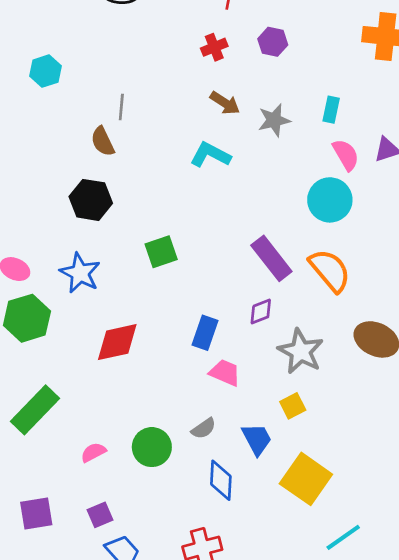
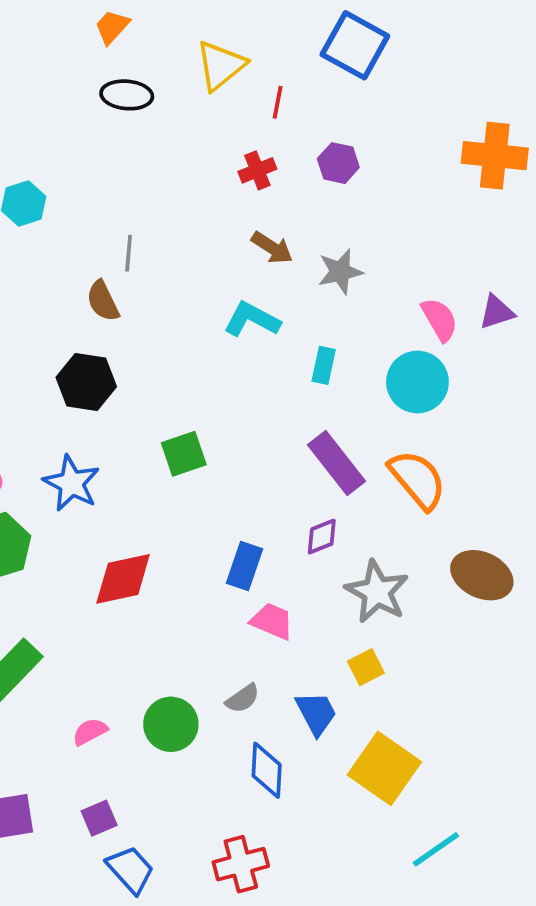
cyan rectangle: (331, 110) -> (324, 365), moved

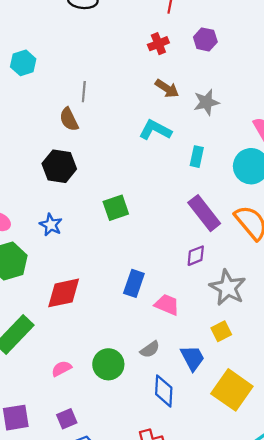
blue star: (72, 483) -> (51, 225), size x0.7
blue rectangle: (244, 566) -> (134, 283), moved
red diamond: (123, 579) -> (64, 293), moved

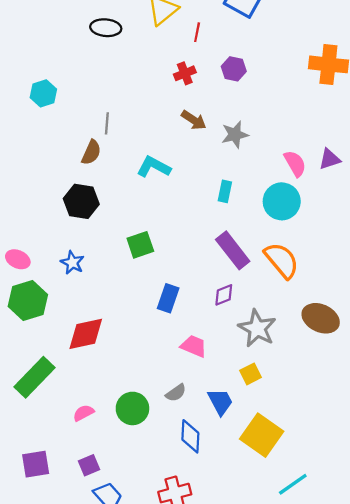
brown semicircle: (69, 119) -> (91, 152), turned -130
cyan L-shape: (155, 130) -> (154, 167), moved
blue rectangle: (134, 283) -> (168, 298), moved

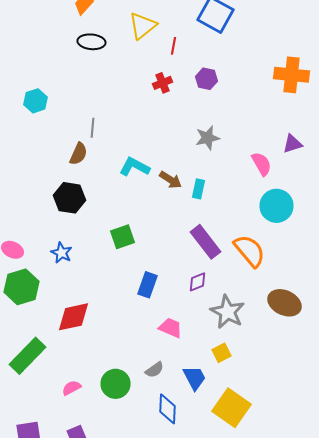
brown arrow: (194, 120) -> (170, 180), moved
purple triangle: (330, 159) -> (292, 144), moved
cyan circle: (282, 201) -> (276, 206), moved

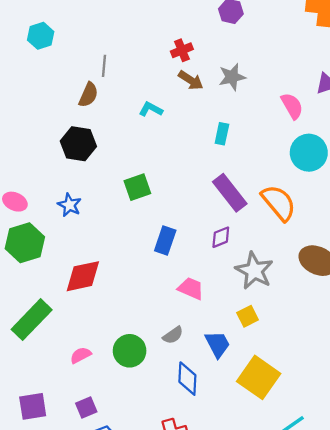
red cross: (162, 83) -> (182, 50), moved
cyan L-shape: (134, 167) -> (151, 109), size x0.7
brown arrow: (170, 180) -> (191, 80), moved

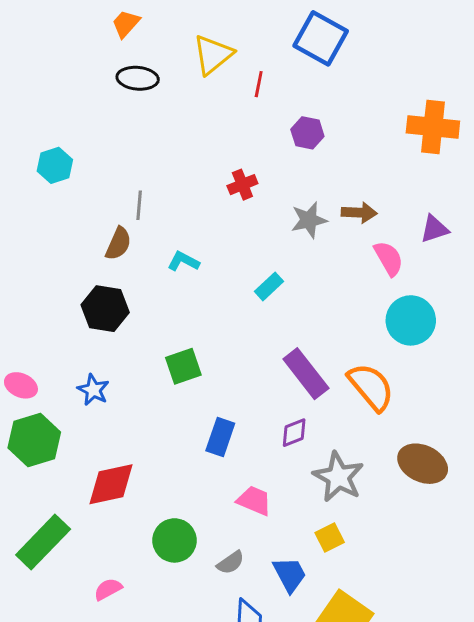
brown arrow: (191, 80) -> (359, 213), moved, turned -30
cyan L-shape: (151, 109) -> (183, 261), moved
cyan rectangle: (222, 134) -> (269, 286), moved, turned 35
green circle: (130, 351) -> (175, 540), moved

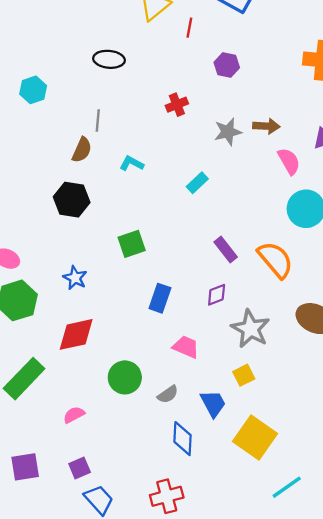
black ellipse: (138, 78) -> (109, 59), moved
purple rectangle: (306, 374) -> (226, 250), size x0.7
blue star: (93, 390) -> (75, 278), moved

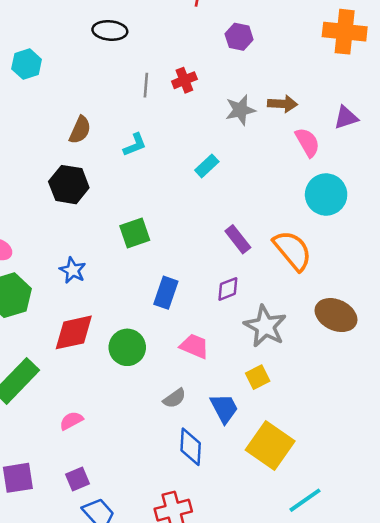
gray line: (98, 120) -> (146, 85), moved
cyan L-shape: (132, 163) -> (135, 145), turned 130
green circle: (125, 377) -> (127, 347), moved

